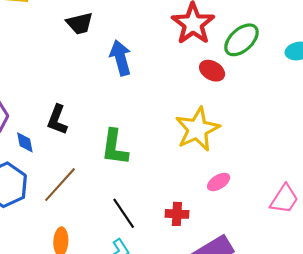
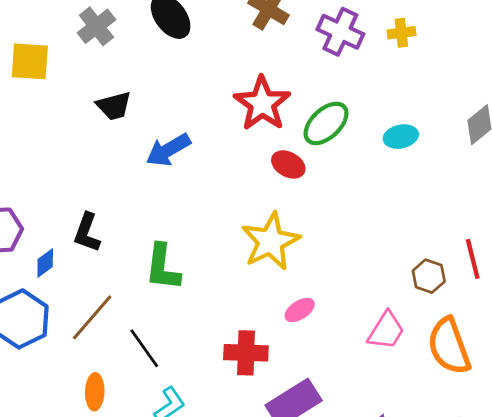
blue arrow: (121, 58) -> (168, 150), turned -104
blue diamond: (25, 142) -> (45, 263), turned 65
black line: (124, 213) -> (144, 348), moved
red cross: (177, 214) -> (246, 353), size x1.4

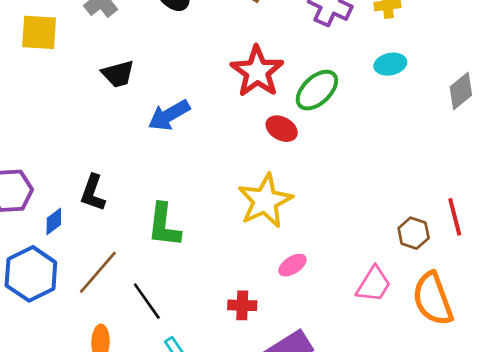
cyan ellipse: (401, 137) -> (390, 64), moved
red cross: (246, 353) -> (242, 305), size x0.7

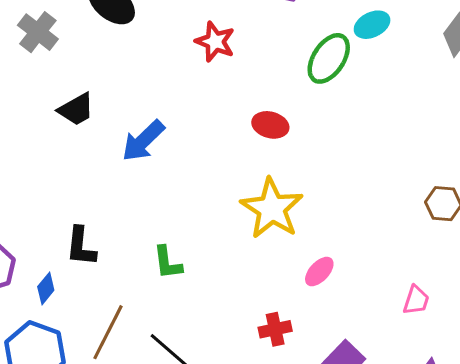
red star: (257, 71) -> (215, 42), moved, size x0.7
green ellipse: (317, 90) -> (329, 58), moved
green L-shape: (164, 225) -> (168, 263), size x0.7
pink trapezoid: (374, 284) -> (416, 300), moved, size x0.7

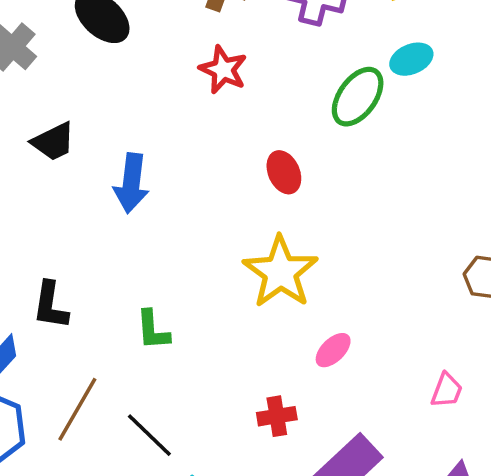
red ellipse: (270, 125) -> (284, 172), turned 48
blue arrow: (143, 141) -> (131, 183), turned -42

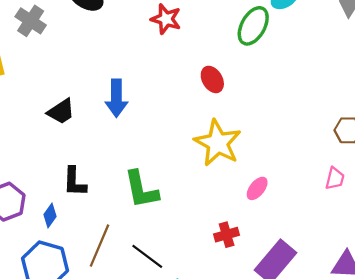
black trapezoid: (53, 142) -> (61, 111), moved
green L-shape: (153, 330) -> (141, 190), size x1.5
pink trapezoid: (447, 390) -> (335, 178), moved

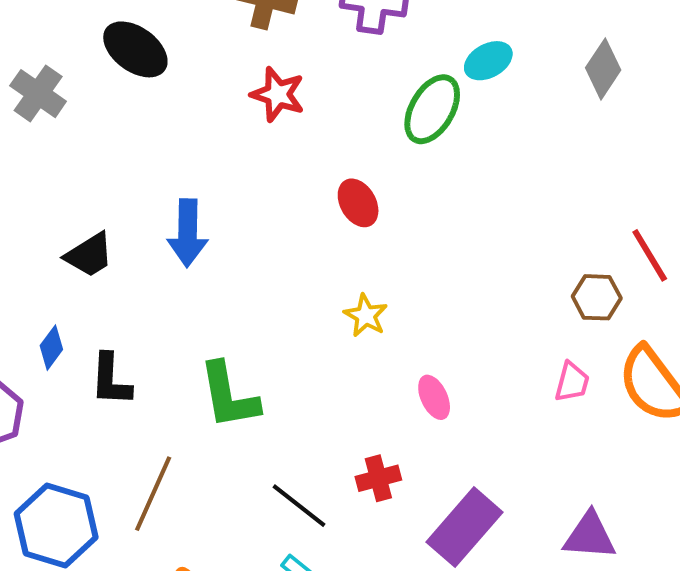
yellow star: (218, 143) -> (366, 316), size x0.5
pink ellipse: (257, 188) -> (434, 397), turned -65
blue diamond: (50, 215) -> (51, 348), moved
black line: (147, 256) -> (299, 506), moved

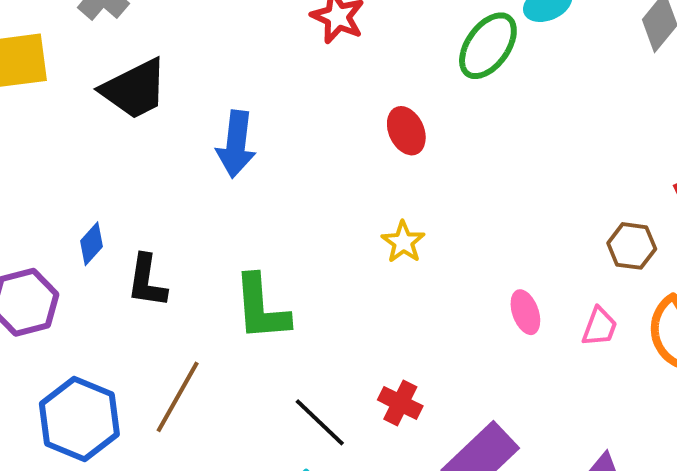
black trapezoid: (89, 255) -> (134, 89), moved, size x1.4
pink ellipse: (434, 397) -> (525, 312), moved
red cross: (378, 478) -> (400, 403), turned 36

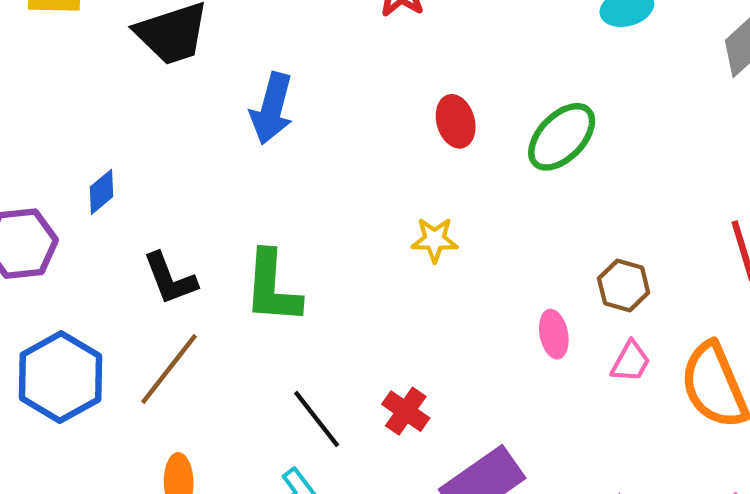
green ellipse: (488, 46) -> (562, 137), moved
yellow star: (403, 242) -> (435, 240), turned 30
brown hexagon: (632, 246) -> (624, 285), moved
black L-shape: (147, 281) -> (170, 279), moved, turned -38

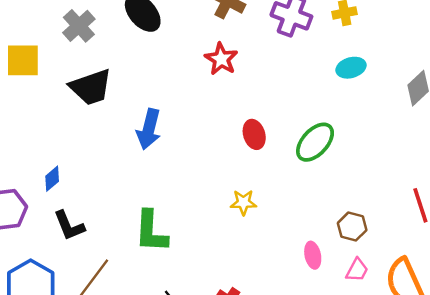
black L-shape: (170, 279) -> (69, 226), moved

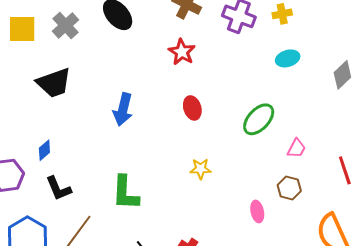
yellow square: (23, 60) -> (22, 29), moved
black trapezoid: (91, 87) -> (54, 83), moved
red ellipse: (254, 134) -> (192, 108), moved
pink trapezoid: (357, 270) -> (296, 148), moved

